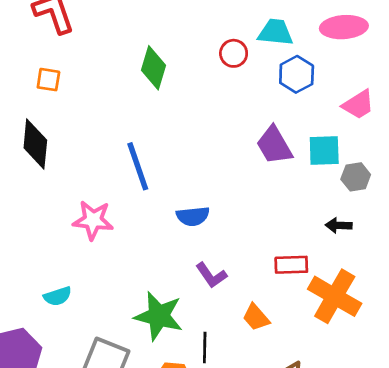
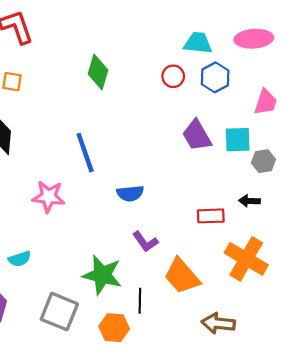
red circle: (234, 53) -> (173, 76), moved
pink trapezoid: (358, 105) -> (266, 102), turned -40
red rectangle: (291, 265) -> (211, 216), moved
orange trapezoid: (256, 317) -> (182, 276), size x1.6

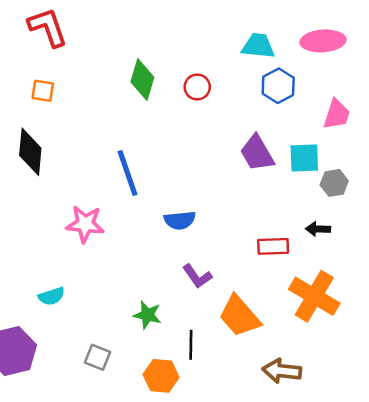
red circle: (173, 76) -> (197, 87), moved
green star: (102, 275) -> (147, 315), size x0.6
gray square: (59, 312) -> (98, 357), size x0.6

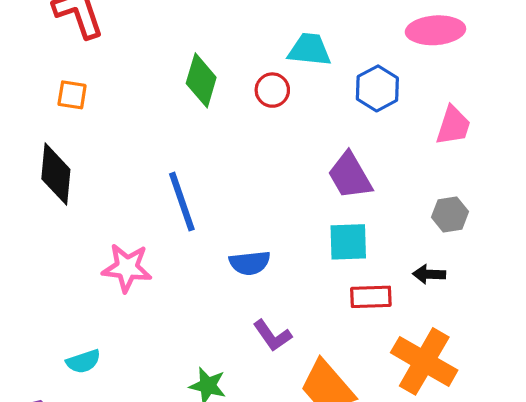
cyan trapezoid: (258, 46) -> (309, 50), moved
cyan square: (304, 158) -> (348, 242), moved

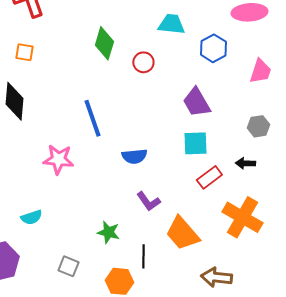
red circle: (272, 90) -> (143, 62), moved
red rectangle: (371, 297) -> (209, 177), turned -35

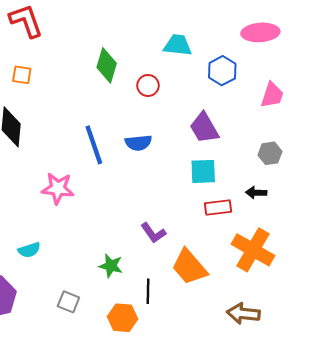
blue semicircle: (134, 156) -> (138, 143), moved
red rectangle: (209, 177) -> (218, 207), turned 30
brown arrow: (216, 277) -> (243, 314), moved

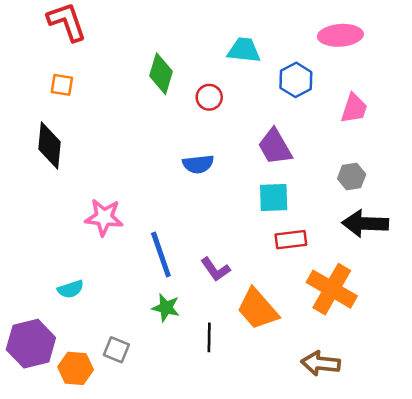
blue line: (94, 145) -> (161, 254), moved
black arrow: (256, 193) -> (365, 224), moved, size x1.8
orange hexagon: (123, 318) -> (76, 368), moved

